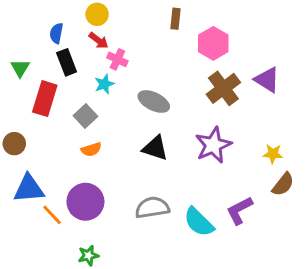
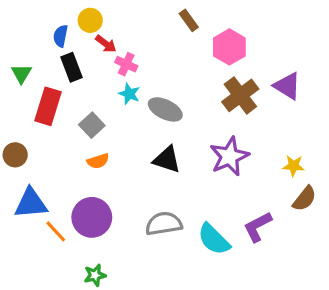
yellow circle: (97, 14) -> (90, 20), moved
brown rectangle: (176, 19) -> (189, 20), turned -42
cyan star: (104, 84) -> (129, 94), moved, turned -30

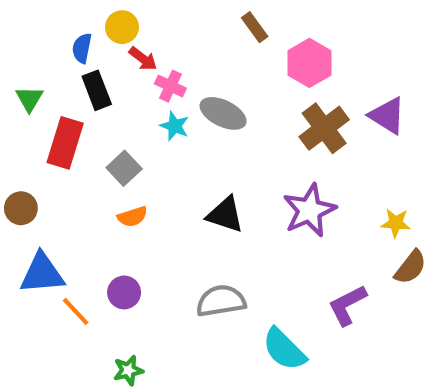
gray ellipse: (165, 109) -> (223, 113), moved
purple circle: (92, 217) -> (124, 292), size x0.6
cyan semicircle: (214, 239) -> (284, 349), moved

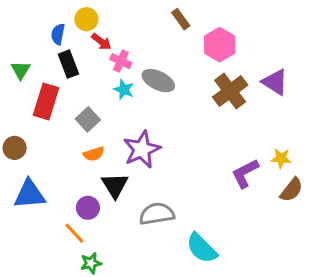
purple star: (309, 210) -> (142, 149), moved
black triangle: (225, 215) -> (115, 185), moved, turned 40
purple L-shape: (347, 305) -> (245, 173), moved
orange line: (76, 311) -> (74, 233), moved

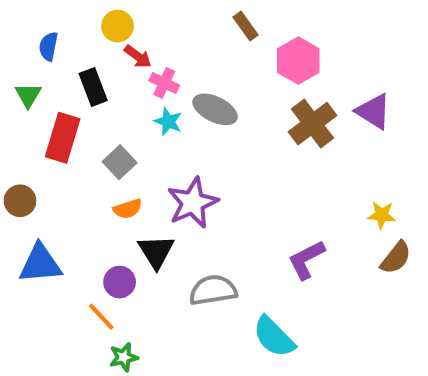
blue semicircle: (58, 34) -> (48, 46), moved
purple L-shape: (245, 173) -> (306, 260), moved

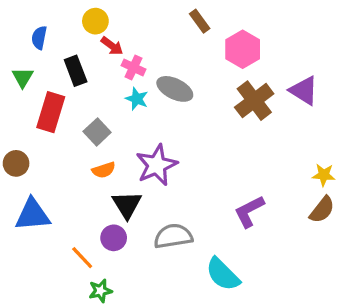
yellow star: (382, 215) -> (324, 175), moved
purple circle: (120, 282) -> (114, 238), moved

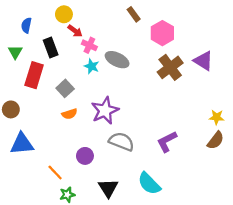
black triangle: (127, 205) -> (108, 188), moved
gray semicircle: (173, 236) -> (121, 142), moved, turned 30
purple circle: (114, 238) -> (85, 156), moved

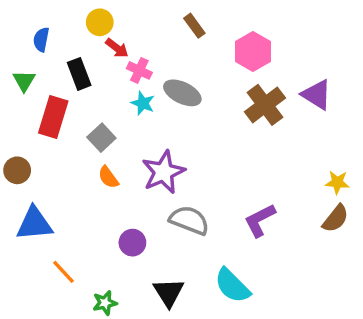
brown rectangle: (134, 14) -> (194, 26), moved
orange semicircle: (69, 114) -> (108, 177), turned 72
orange line: (55, 173) -> (64, 272), moved

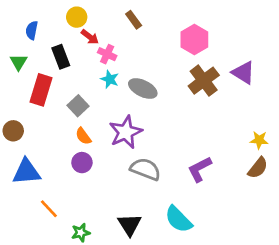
brown rectangle: (194, 26) -> (134, 20), moved
gray ellipse: (182, 93) -> (143, 88), moved
purple circle: (132, 243) -> (82, 163), moved

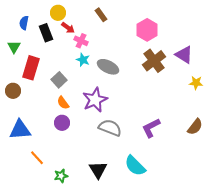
black rectangle: (61, 57) -> (46, 33), moved
brown circle: (13, 131) -> (13, 91), moved
yellow star: (259, 140) -> (196, 83), moved

